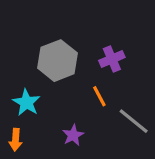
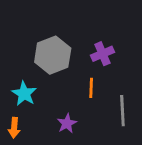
orange line: (99, 96) -> (91, 88), turned 30
gray line: (134, 121) -> (122, 111), turned 48

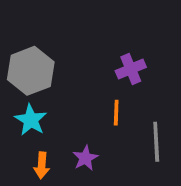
gray hexagon: (53, 55) -> (31, 71), moved
orange arrow: (14, 128) -> (42, 165), moved

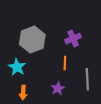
gray hexagon: (31, 71) -> (32, 40), moved
purple star: (85, 158) -> (58, 88), moved

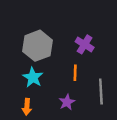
purple cross: (73, 39) -> (85, 44), turned -35
cyan star: (17, 67) -> (33, 77), moved

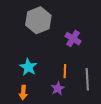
gray hexagon: (37, 46) -> (38, 20), moved
orange line: (75, 73) -> (65, 71), moved

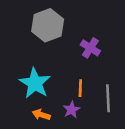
cyan star: (28, 67) -> (35, 83), size x1.4
orange arrow: (23, 92) -> (41, 115), moved, turned 104

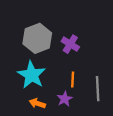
gray hexagon: (48, 25) -> (37, 38), moved
purple cross: (90, 48) -> (70, 44), moved

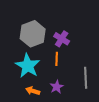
orange line: (73, 79) -> (57, 59), moved

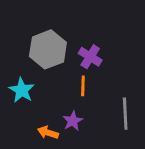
cyan star: (28, 66) -> (22, 90), moved, size x0.7
purple star: (57, 87) -> (73, 121), moved

